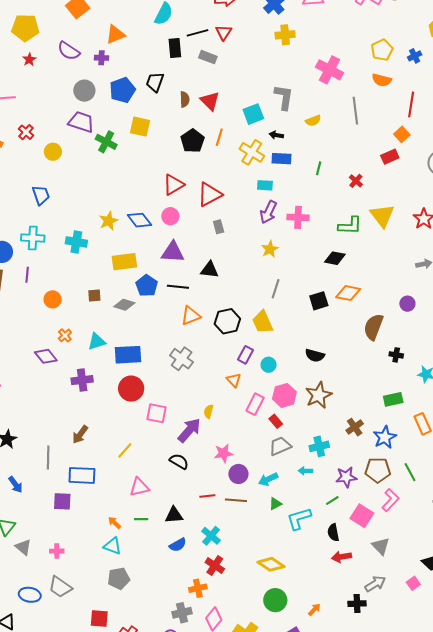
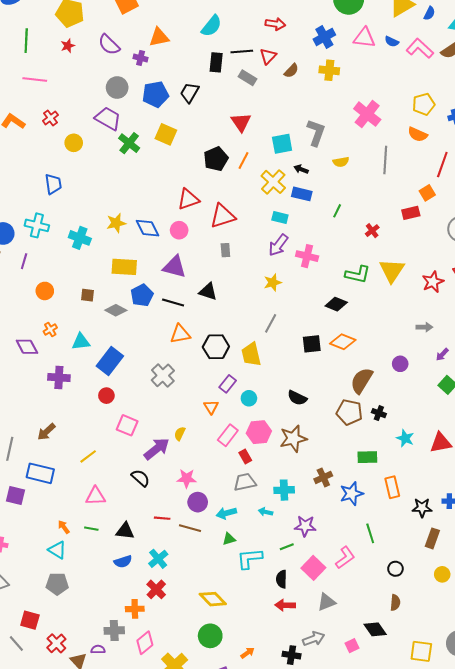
brown semicircle: (185, 99) -> (291, 71), moved, turned 35
blue rectangle: (128, 355) -> (110, 361), turned -60
red circle: (131, 389) -> (106, 396), size x0.6
brown pentagon: (378, 470) -> (349, 412), moved
gray triangle: (381, 546) -> (326, 602), turned 42

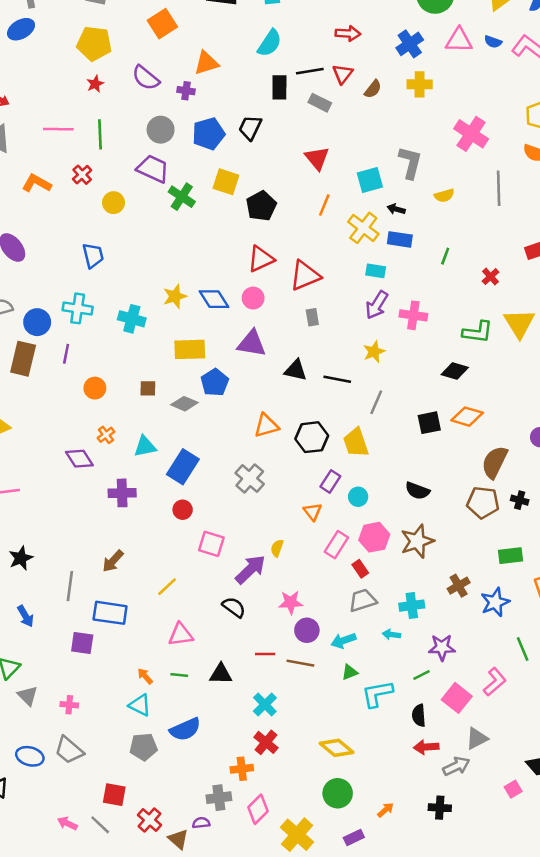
green line: (26, 41) -> (100, 134), moved
black pentagon: (216, 159) -> (261, 206), moved
black line: (173, 303) -> (337, 379), moved
blue semicircle: (123, 562) -> (185, 729), moved, size x1.4
gray arrow: (314, 639) -> (456, 766), moved

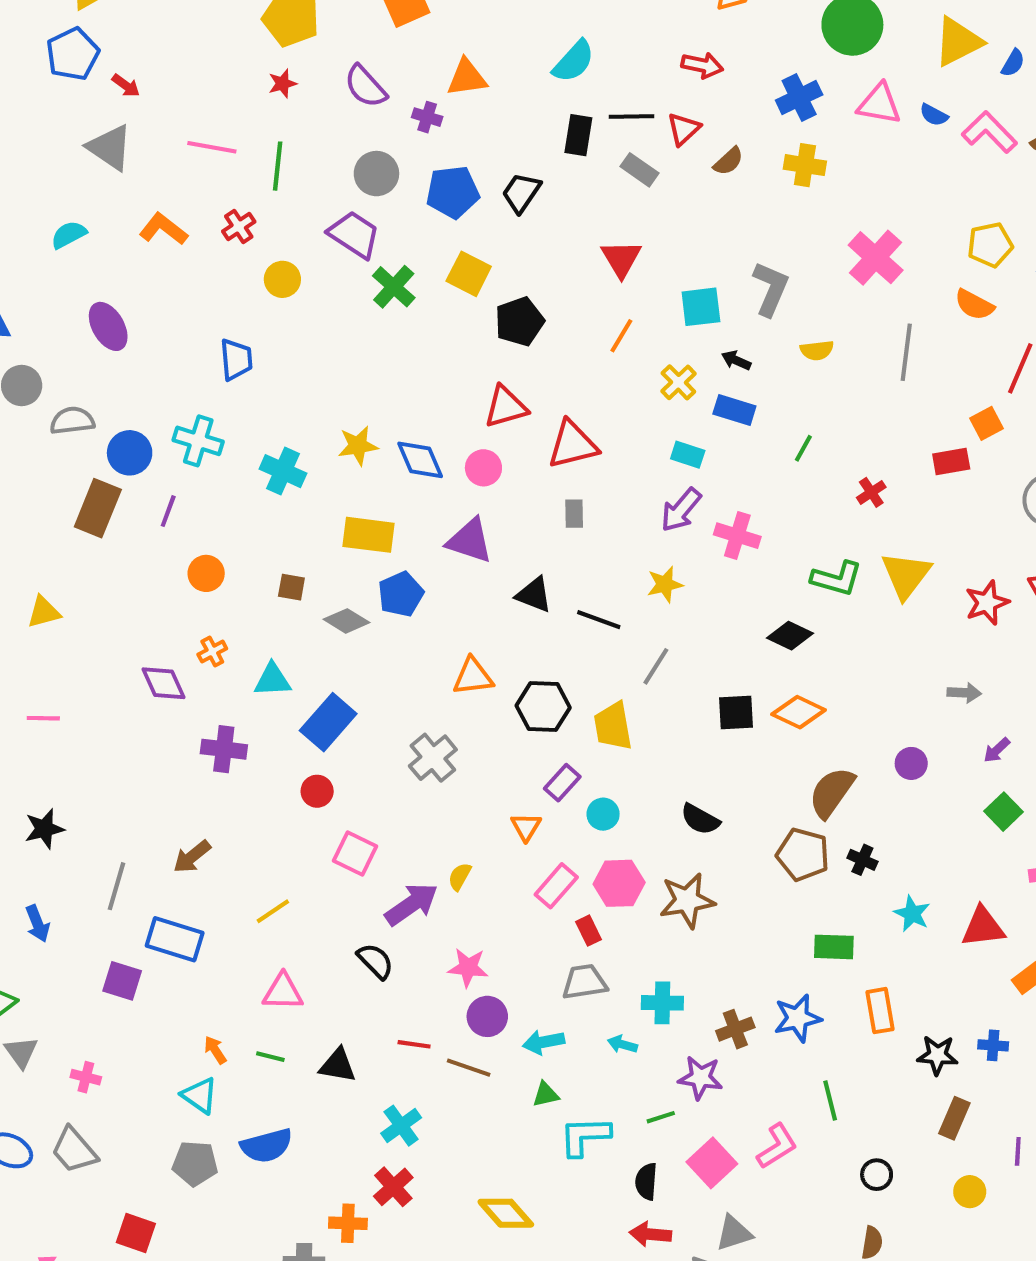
yellow cross: (363, 228) -> (678, 382), size x0.7
brown cross: (459, 586) -> (735, 1029), moved

